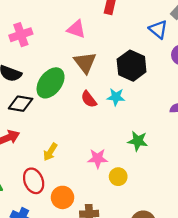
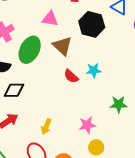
black hexagon: (132, 66) -> (92, 24), moved
green ellipse: (51, 83) -> (30, 50), moved
yellow circle: (118, 177) -> (96, 147), moved

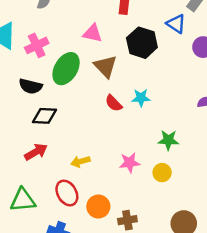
yellow arrow: (46, 127) -> (80, 162), turned 49
yellow circle: (96, 147) -> (162, 173), moved

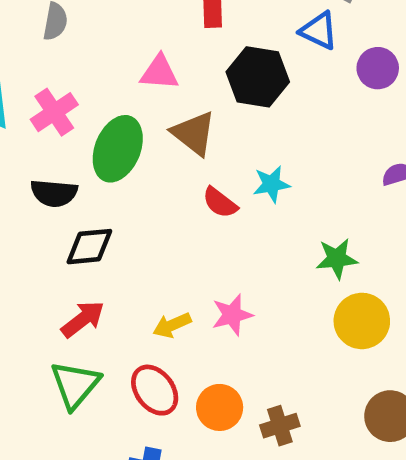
pink star: (129, 163) -> (232, 315), moved
yellow circle: (162, 173) -> (362, 321), moved, size x1.5
green triangle: (23, 200) -> (75, 385), moved, turned -36

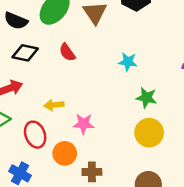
cyan star: (272, 184) -> (128, 62), moved
red semicircle: (220, 203) -> (67, 52), moved
pink star: (232, 315) -> (84, 124), moved

